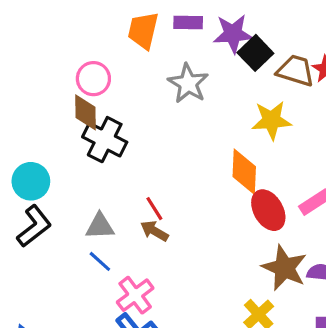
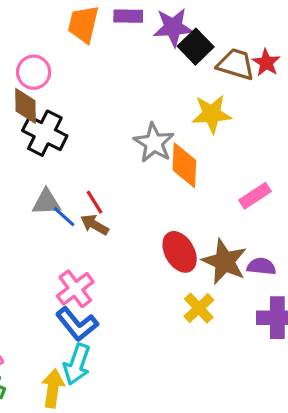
gray star: (188, 83) -> (154, 143), moved
red ellipse: (268, 210) -> (180, 252), moved
gray triangle: (100, 226) -> (46, 202), moved
blue line: (100, 261) -> (64, 217), moved

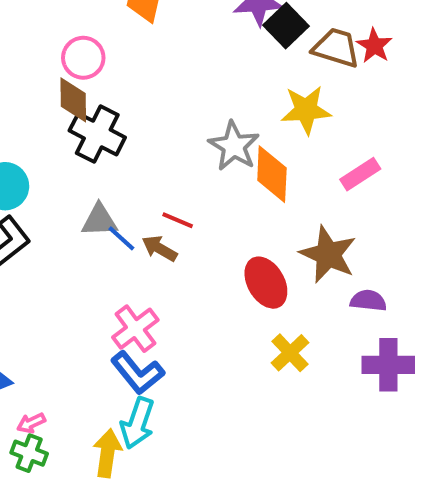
pink rectangle: (255, 196) -> (360, 174), moved
red line: (95, 202) -> (178, 220), moved, turned -35
brown star: (224, 262) -> (328, 254), moved

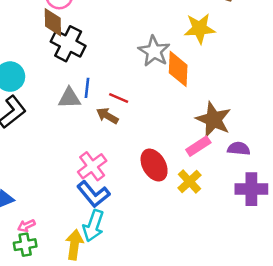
pink rectangle: (360, 174) -> (198, 146), moved
blue line: (121, 238) -> (87, 88), moved, turned 54
red ellipse: (266, 283) -> (154, 165), moved
green cross: (29, 453) -> (25, 245), turned -30

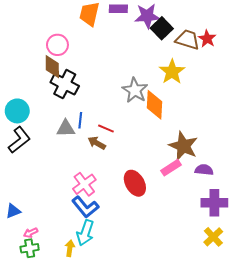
yellow star: (200, 29) -> (172, 72), turned -30
yellow cross: (189, 181) -> (213, 237), moved
yellow arrow: (74, 245) -> (70, 248), size x0.7

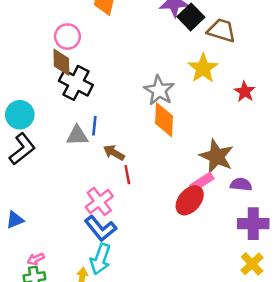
red star: (207, 39) -> (245, 92), moved
orange diamond: (155, 105) -> (164, 120), moved
red line: (106, 128) -> (127, 175), moved, turned 56
red ellipse: (135, 183) -> (190, 200), moved, turned 70
blue triangle: (13, 211) -> (15, 220), moved

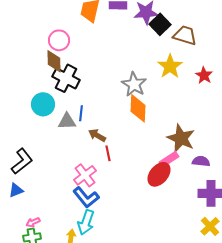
red star: (245, 92) -> (204, 75), moved
cyan circle: (20, 115) -> (43, 104), moved
black L-shape: (22, 149) -> (22, 161), moved

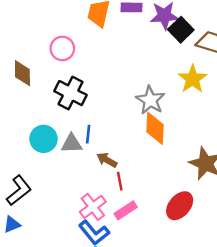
brown diamond: (54, 61) -> (22, 73), moved
cyan circle: (43, 104) -> (44, 139), moved
pink rectangle: (169, 159) -> (126, 210), moved

